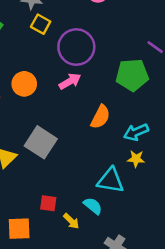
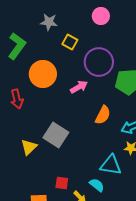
yellow square: (41, 24) -> (70, 42), moved
purple circle: (76, 47) -> (99, 62), moved
orange circle: (24, 84) -> (43, 74), moved, size x1.4

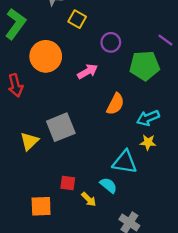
purple circle: (99, 62) -> (111, 42), size x0.6
gray square: (56, 135) -> (61, 127), turned 35

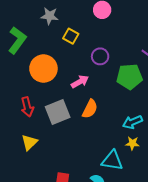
red arrow: (15, 85) -> (27, 107), moved
orange semicircle: (115, 104) -> (90, 109), moved
gray square: (61, 127) -> (58, 112), moved

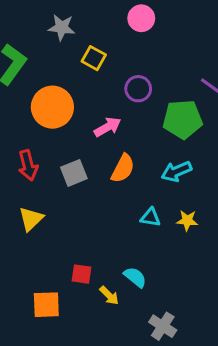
gray square: (58, 112) -> (74, 173), size x0.7
cyan arrow: (132, 122) -> (176, 171), moved
cyan triangle: (112, 160) -> (150, 217), moved, size x0.6

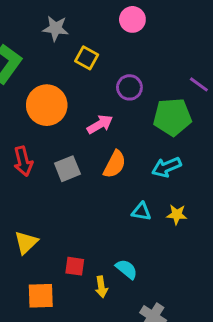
yellow triangle: (31, 219) -> (26, 243), moved
yellow arrow: (109, 296) -> (101, 287), turned 36

